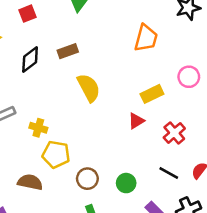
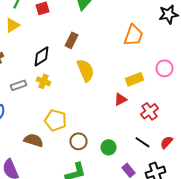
brown rectangle: (68, 51) -> (72, 40), turned -49
black diamond: (30, 59) -> (42, 56), moved
yellow cross: (38, 128) -> (44, 81), moved

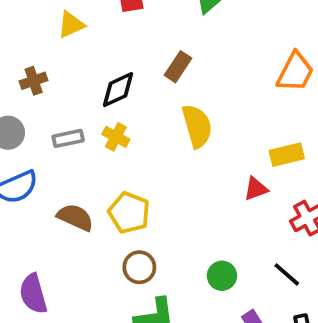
brown semicircle: (34, 140) -> (75, 217), moved
brown circle: (78, 141) -> (139, 267), moved

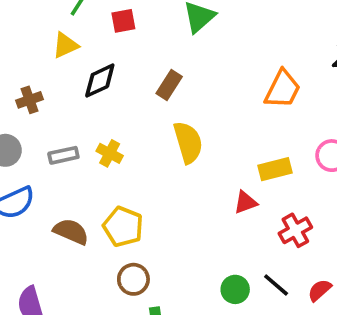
black diamond: (118, 90) -> (100, 81), moved
green circle: (222, 276) -> (235, 289), moved

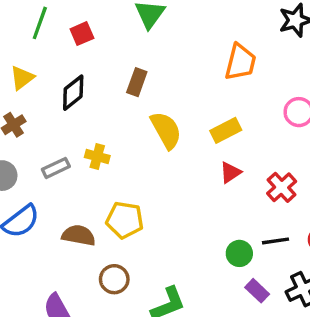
yellow triangle: (65, 45) -> (22, 78), moved
yellow rectangle: (275, 169) -> (226, 130), moved
brown circle: (133, 279) -> (114, 279), moved
black line: (276, 285) -> (276, 241), turned -36

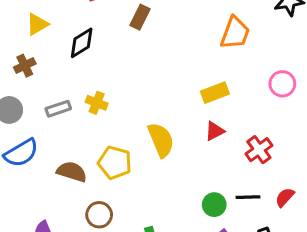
brown rectangle: (137, 82) -> (140, 17), moved
yellow semicircle: (166, 130) -> (161, 140), moved

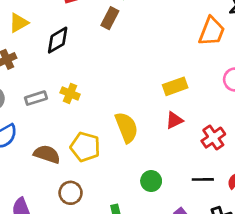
orange trapezoid: (235, 33) -> (212, 31), moved
green circle: (214, 205) -> (151, 181), moved

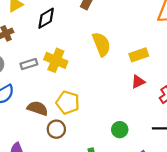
yellow cross: (70, 93) -> (56, 60), size x1.5
yellow semicircle: (126, 127) -> (101, 44), moved
brown circle: (71, 193) -> (56, 129), moved

